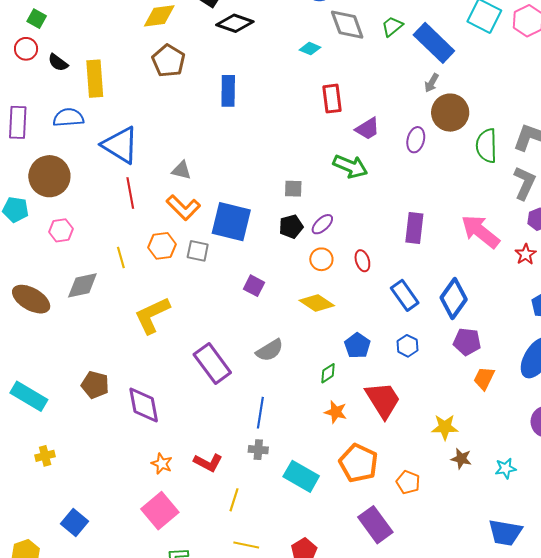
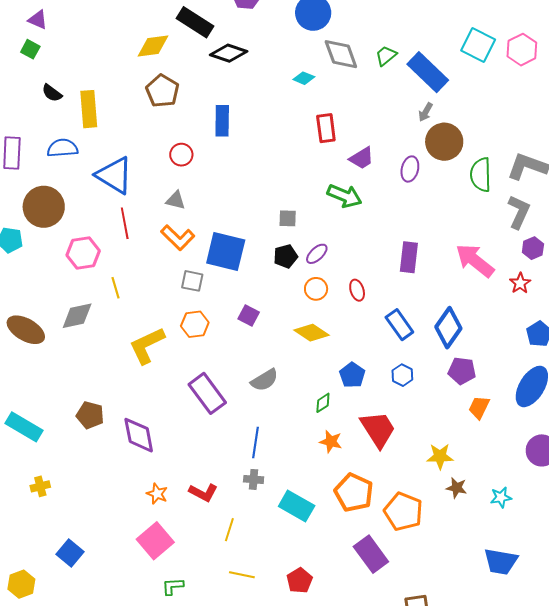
red circle: (26, 49) -> (181, 155), moved
pink hexagon: (61, 230) -> (83, 253), moved, size x1.4
orange hexagon: (162, 246) -> (195, 324), moved
orange pentagon: (408, 482) -> (403, 512), size x1.6

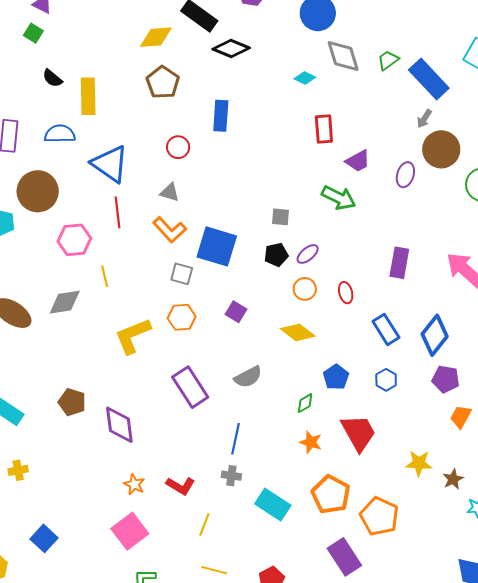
brown star: (457, 488) -> (453, 479), moved, turned 30

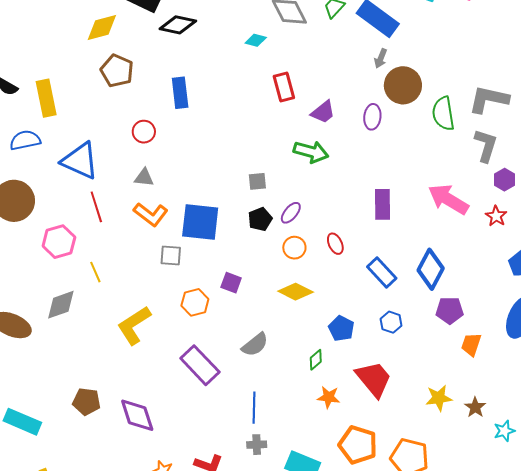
orange hexagon: (182, 317) -> (195, 302), moved

